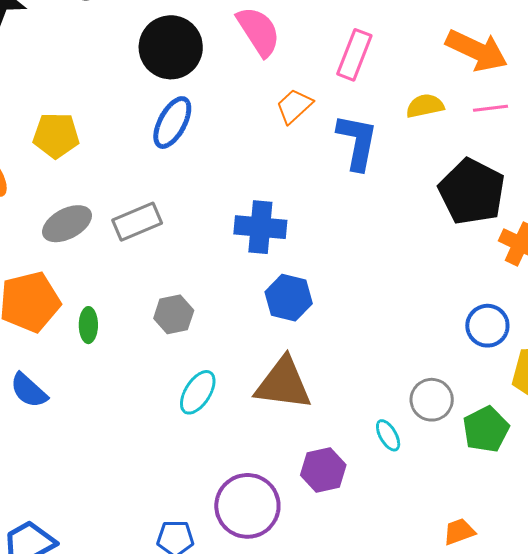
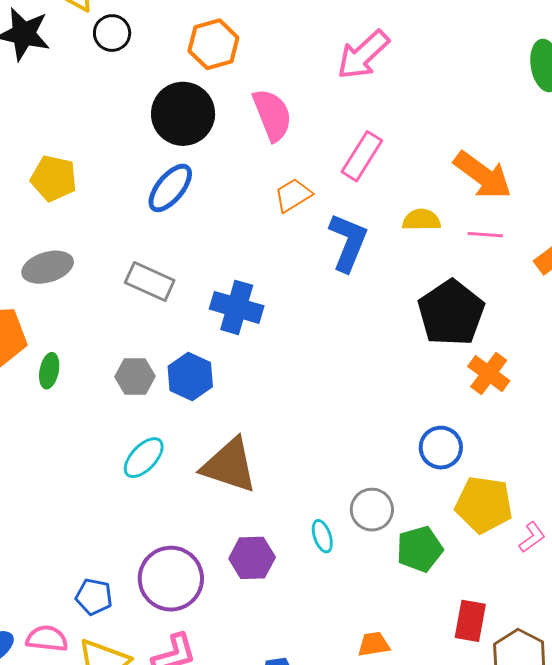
gray rectangle: (137, 222) -> (150, 281), moved, turned 36
blue hexagon: (289, 298) -> (190, 377), moved

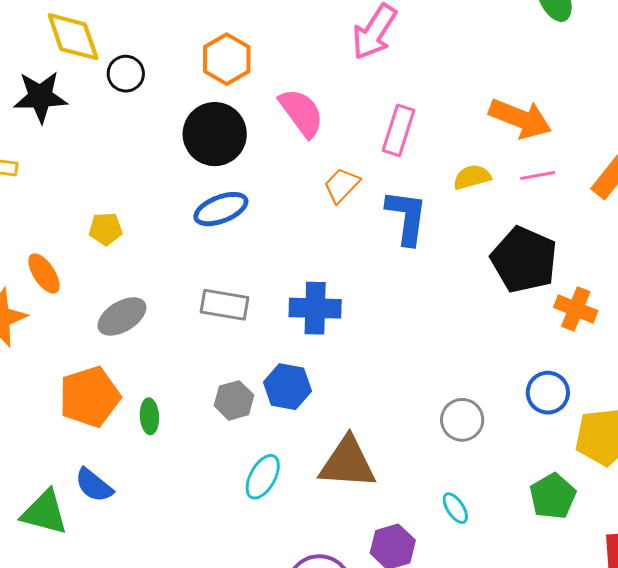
yellow pentagon: (54, 178) -> (106, 229), size x0.7
blue ellipse: (170, 188) -> (221, 209), turned 44
gray circle: (372, 510) -> (462, 420), moved

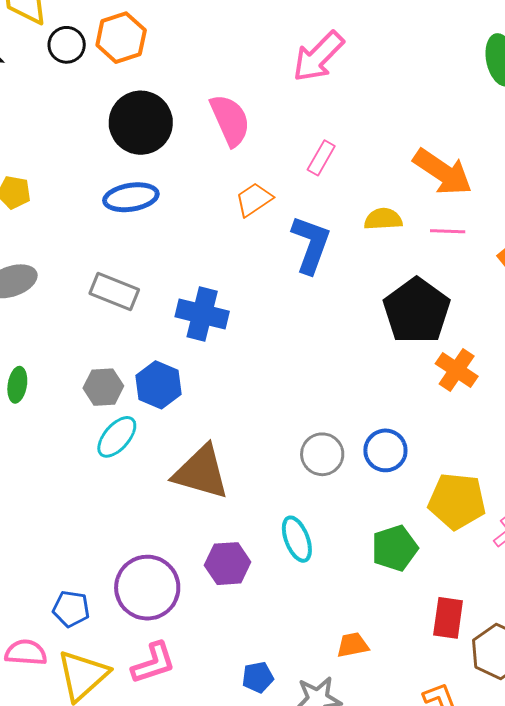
orange hexagon: (227, 59) -> (121, 38), moved
pink rectangle: (399, 130) -> (321, 158), size x0.7
blue circle: (548, 393) -> (385, 450), moved
cyan ellipse: (263, 477) -> (117, 437), moved
cyan ellipse: (455, 508) -> (297, 539), size x1.4

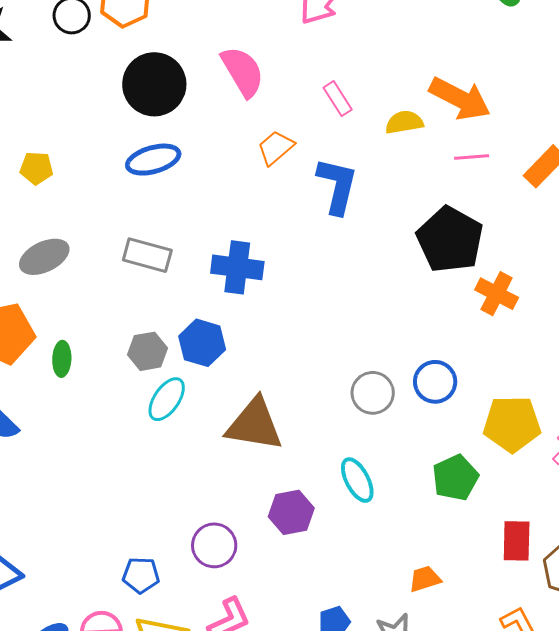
pink rectangle: (321, 158) -> (338, 99), turned -56
yellow semicircle: (383, 219) -> (404, 122), moved
purple circle: (147, 588) -> (214, 545), size x0.7

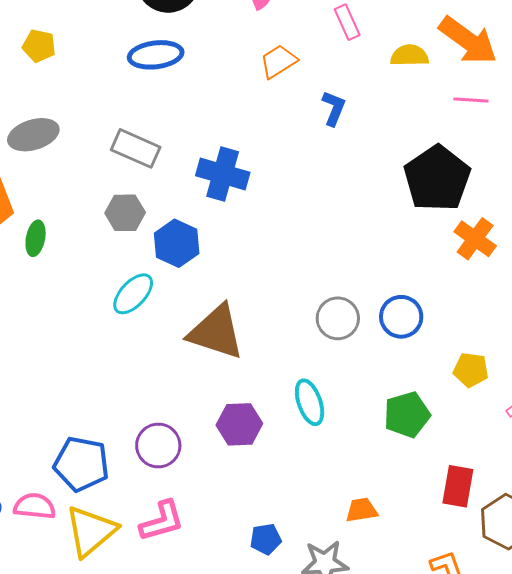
blue L-shape: (337, 186) -> (334, 108), size x0.6
gray hexagon: (148, 351) -> (125, 213), moved
yellow pentagon: (512, 424) -> (471, 370), size x0.6
blue pentagon: (141, 575) -> (81, 464), size x1.5

